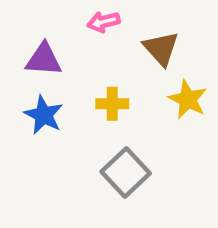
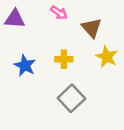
pink arrow: (103, 22) -> (59, 13), turned -132
purple triangle: (44, 59) -> (15, 19), moved

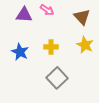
purple triangle: (15, 19) -> (24, 15), moved
brown triangle: (92, 28) -> (82, 17), moved

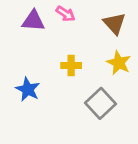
blue star: (20, 52) -> (28, 89), moved
gray square: (57, 78) -> (101, 103), moved

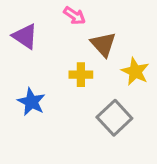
purple triangle: (33, 21) -> (25, 36), moved, turned 30
brown triangle: (115, 24) -> (103, 44), moved

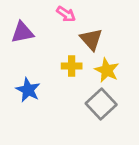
purple triangle: (25, 36) -> (22, 32), turned -45
yellow star: (135, 71) -> (107, 70), moved

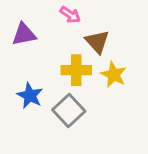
yellow cross: (72, 66) -> (76, 70), size x1.4
gray square: (101, 104) -> (69, 111), moved

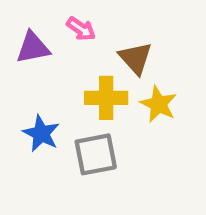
pink arrow: (70, 15) -> (81, 29), moved
gray square: (69, 111) -> (96, 154), turned 32

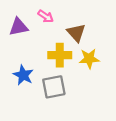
yellow star: (158, 104) -> (89, 59), turned -30

